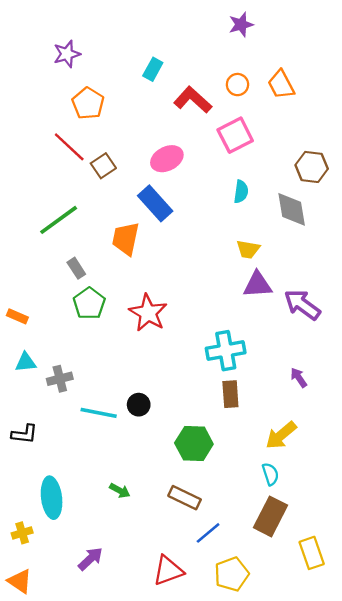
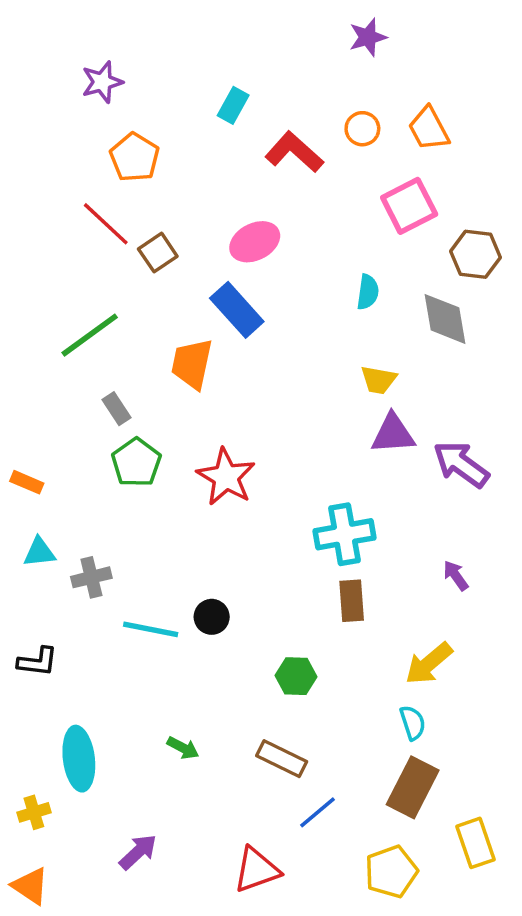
pink square: (235, 135) -> (409, 206), moved
green hexagon: (194, 443) -> (296, 676), size x0.7
yellow pentagon: (232, 574) -> (391, 872), moved

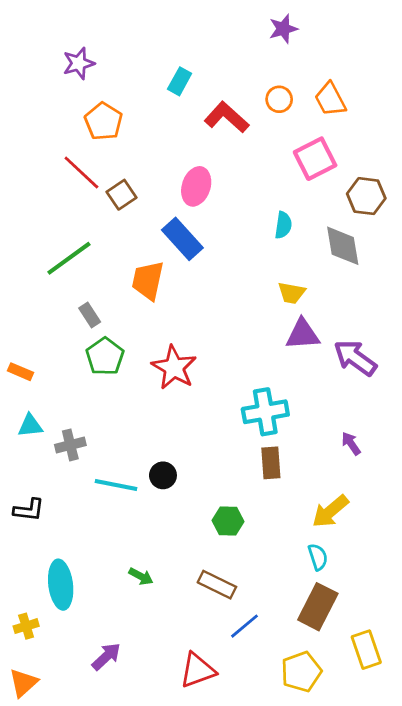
pink ellipse: (255, 242) -> (196, 186), turned -45
orange triangle: (30, 886) -> (23, 683), turned 44

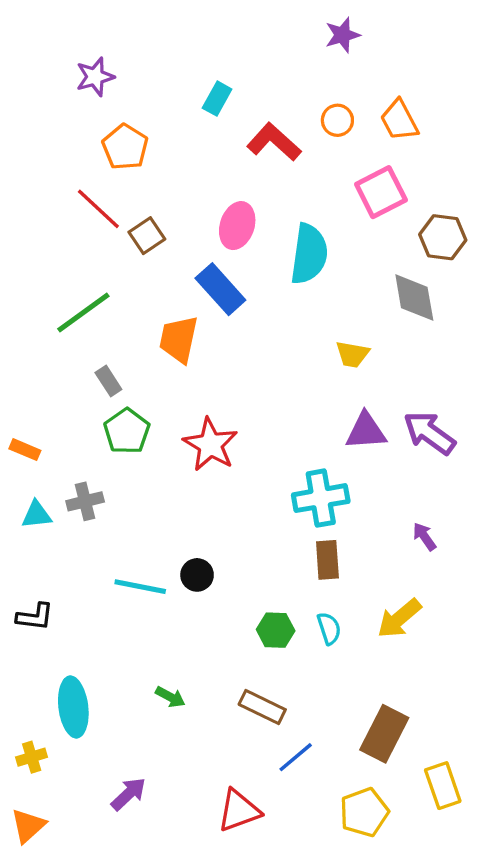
cyan semicircle: (283, 225) -> (309, 254), moved, size x1.8
purple triangle: (303, 334) -> (366, 431), moved
gray cross: (70, 445) -> (85, 501), moved
cyan semicircle: (318, 557) -> (329, 628), moved

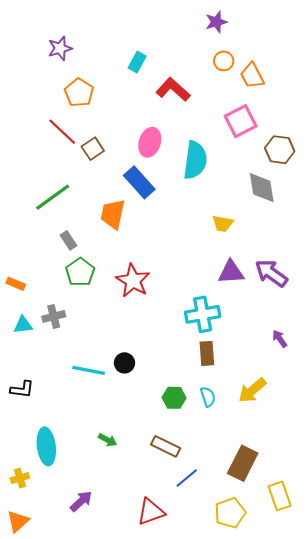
orange circle: (337, 120) -> (224, 61), moved
purple arrow: (424, 536) -> (280, 339), moved

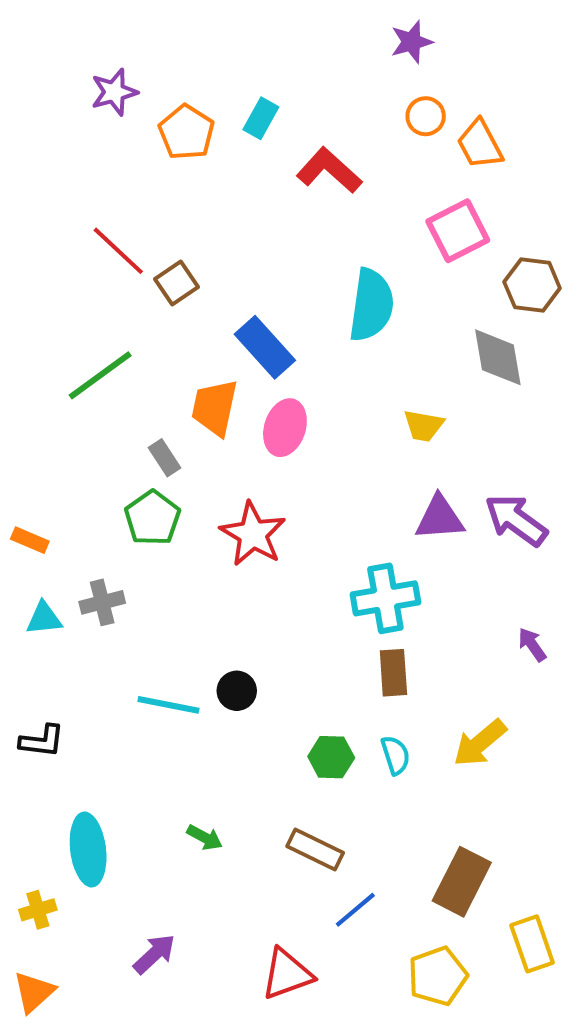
orange pentagon: (79, 93) -> (187, 132), moved
pink ellipse: (150, 142) -> (285, 428), moved
gray rectangle: (69, 240) -> (164, 458), moved

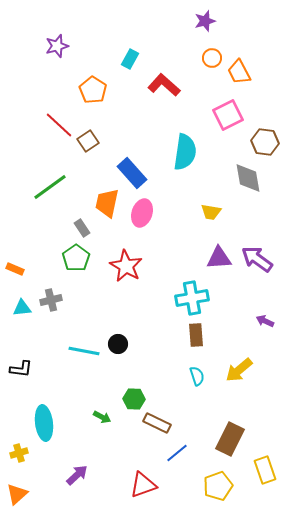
orange pentagon: (187, 132) -> (93, 90), moved
purple arrow: (532, 645) -> (265, 321), turned -30
green hexagon: (331, 757) -> (134, 399), moved

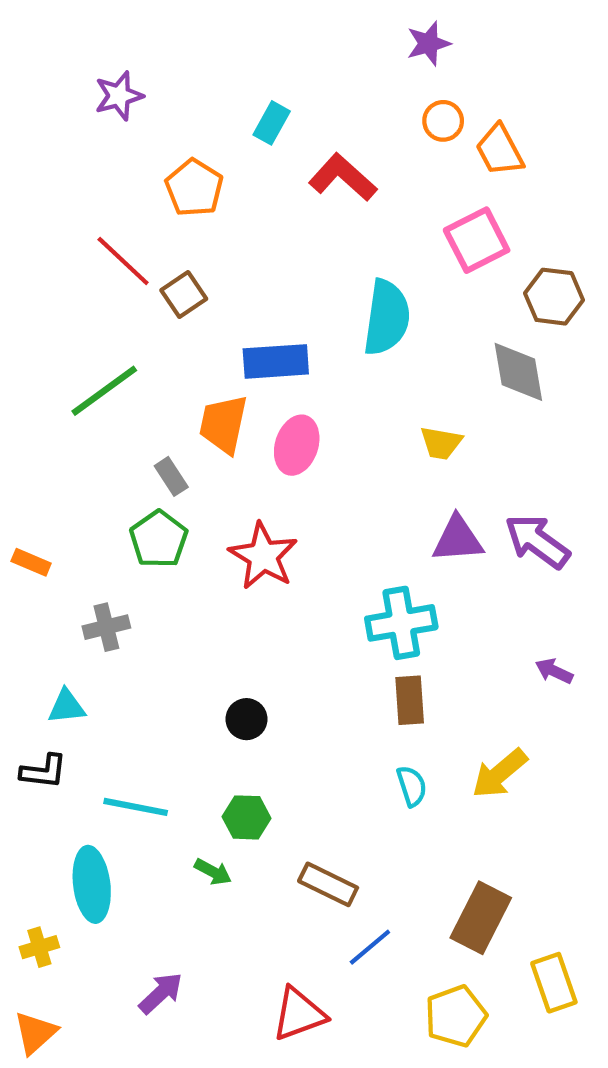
blue rectangle: (132, 173) -> (276, 361), turned -52
cyan triangle: (22, 308) -> (67, 707), moved
cyan line: (84, 351) -> (136, 807), moved
green hexagon: (134, 399) -> (246, 817), moved

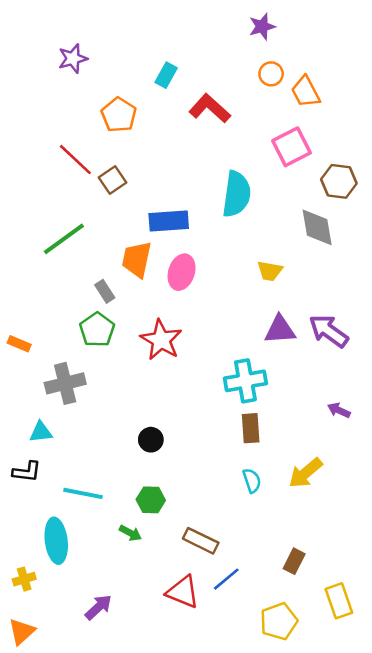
gray cross: (106, 627) -> (65, 383), size x1.4
brown rectangle: (481, 918) -> (294, 561), size x0.6
red triangle: (299, 1014) -> (183, 592), moved, turned 42

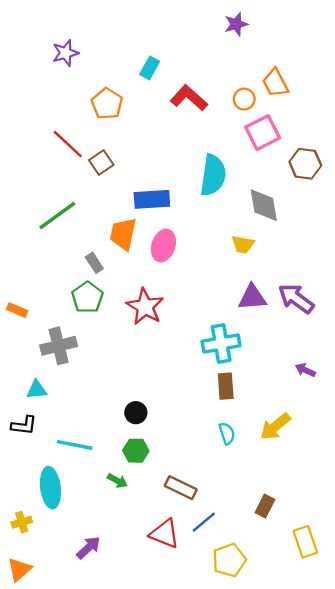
orange circle: (271, 74) -> (244, 99), moved
gray diamond: (317, 227) -> (264, 205), moved
black circle: (151, 440) -> (136, 413), moved
yellow pentagon: (279, 621) -> (229, 560), moved

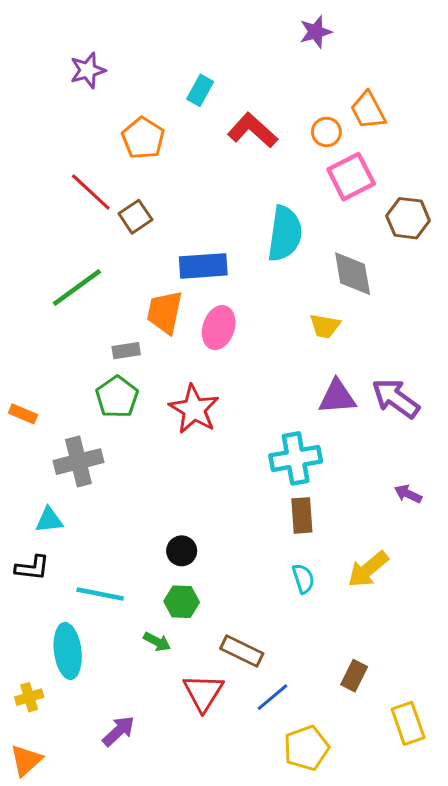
gray rectangle: (94, 263) -> (126, 351), turned -66
red triangle: (165, 534) -> (203, 693), moved, turned 40

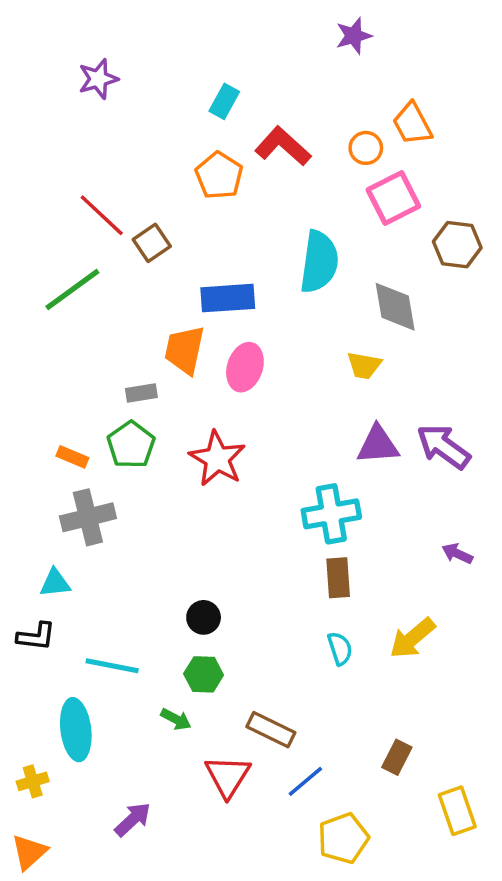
orange pentagon: (143, 138) -> (219, 176), moved
green line: (77, 288) -> (72, 289), moved
orange rectangle: (23, 414) -> (72, 457), moved

